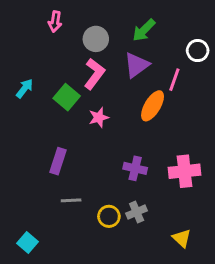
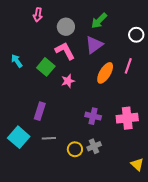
pink L-shape: (94, 74) -> (65, 51), turned -65
pink line: (174, 80) -> (128, 66), moved
cyan arrow: (25, 88) -> (17, 61), turned -72
yellow triangle: (182, 238) -> (137, 164), moved
cyan square: (27, 243) -> (19, 137), moved, size x1.5

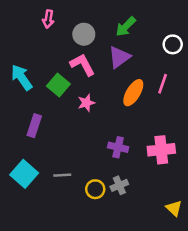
cyan arrow: (17, 61) -> (22, 77), size x1.5
purple rectangle: (40, 111) -> (34, 126), moved

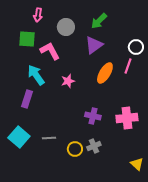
white circle: (173, 44) -> (136, 47), moved
pink L-shape: (83, 65) -> (50, 51), moved
cyan arrow: (22, 77) -> (36, 75), moved
green square: (58, 85) -> (27, 39), moved, turned -36

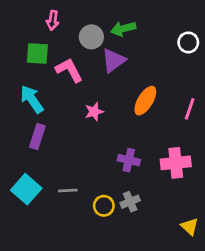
green arrow: (99, 21) -> (123, 29), moved, turned 30
purple triangle: (94, 45) -> (114, 60), moved
white circle: (136, 47) -> (188, 42), moved
pink line: (128, 66) -> (190, 109), moved
cyan arrow: (36, 75) -> (32, 99), moved

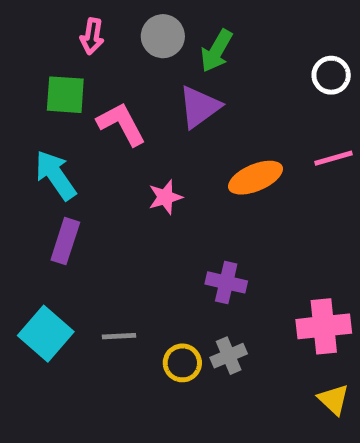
green arrow: (123, 29) -> (216, 51), turned -45
gray circle: (91, 37) -> (163, 36), moved
orange ellipse: (145, 101) -> (255, 178), turned 36
pink line: (190, 109) -> (334, 158), moved, turned 55
pink cross: (176, 163) -> (324, 326), moved

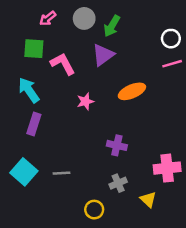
pink arrow: (92, 36) -> (48, 18), turned 42
pink line: (334, 158) -> (172, 64), moved
yellow circle: (182, 363) -> (94, 210), moved
yellow triangle: (334, 400) -> (148, 199), moved

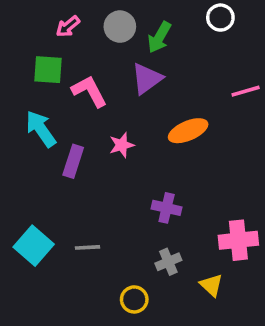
white circle: (171, 39) -> (220, 18), moved
purple rectangle: (34, 124) -> (73, 161), moved

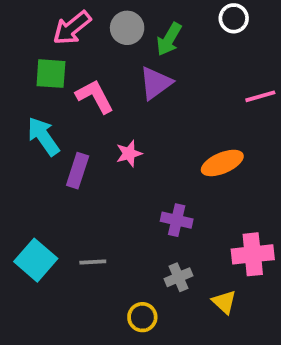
pink arrow: (68, 27) -> (72, 28), size x1.5
orange ellipse: (188, 131) -> (222, 163), moved

